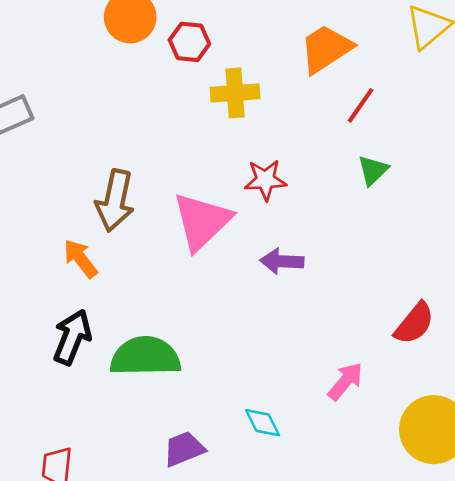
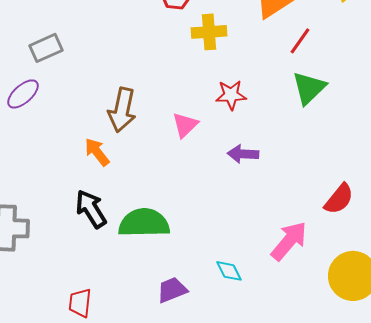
green triangle: (373, 170) -> (309, 88), size x1.5
pink triangle: (202, 221) -> (185, 125), size x0.6
black arrow: (72, 337) -> (91, 209), turned -54
pink arrow: (345, 381) -> (289, 241), size x1.4

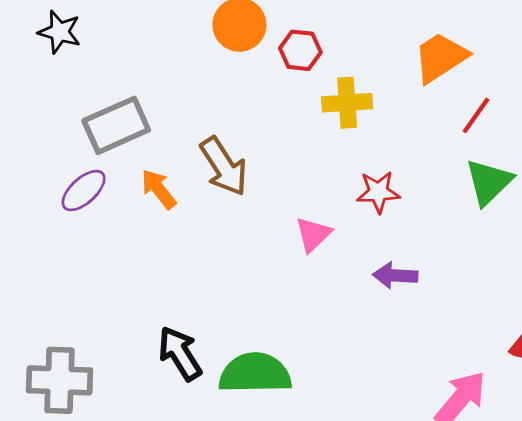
gray rectangle: (46, 48) -> (116, 125), size x1.4
brown arrow: (122, 110) -> (224, 166), moved, turned -45
orange arrow: (97, 152) -> (159, 189), moved

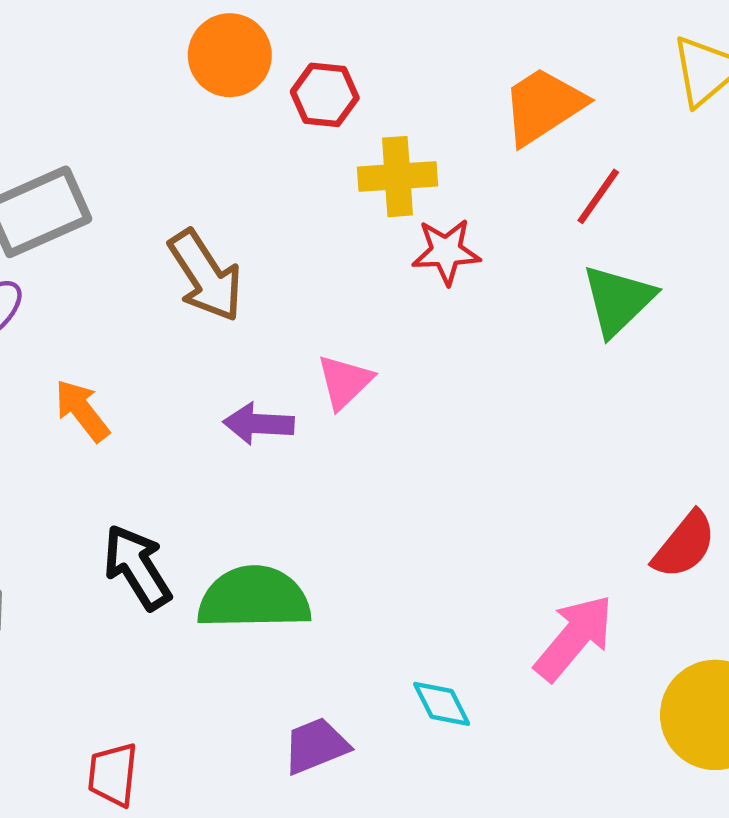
orange arrow: (159, 189) -> (82, 410), moved
red star: (378, 192) -> (446, 252), moved
purple arrow: (395, 276) -> (258, 424), moved

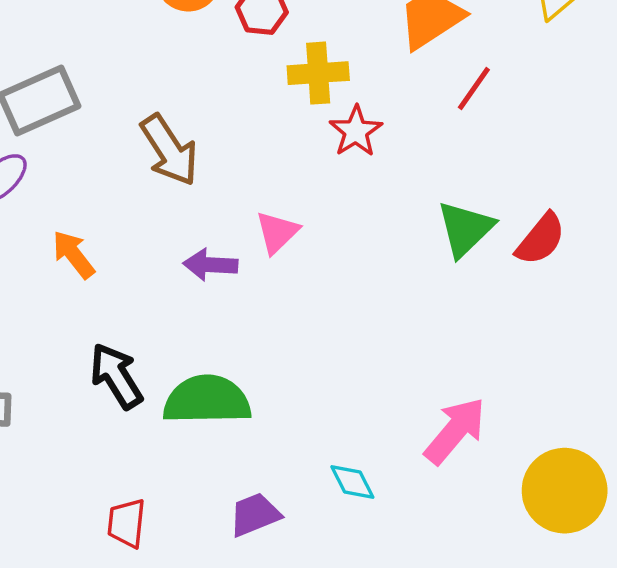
red star: (446, 252) -> (356, 131), turned -30
green triangle: (618, 300) -> (465, 229), moved
red semicircle: (684, 545) -> (541, 239), moved
red trapezoid: (113, 774) -> (127, 523), moved

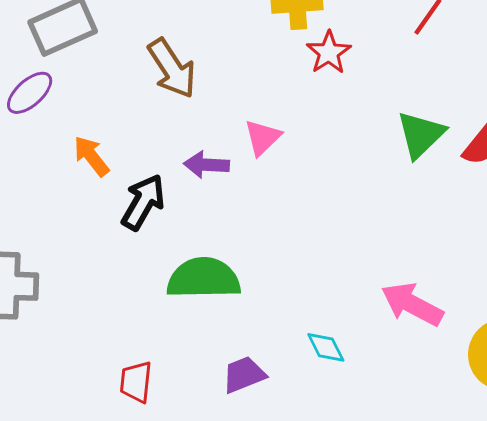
black arrow: (116, 376) -> (143, 202), moved, turned 62
pink arrow: (455, 431) -> (412, 304), turned -102

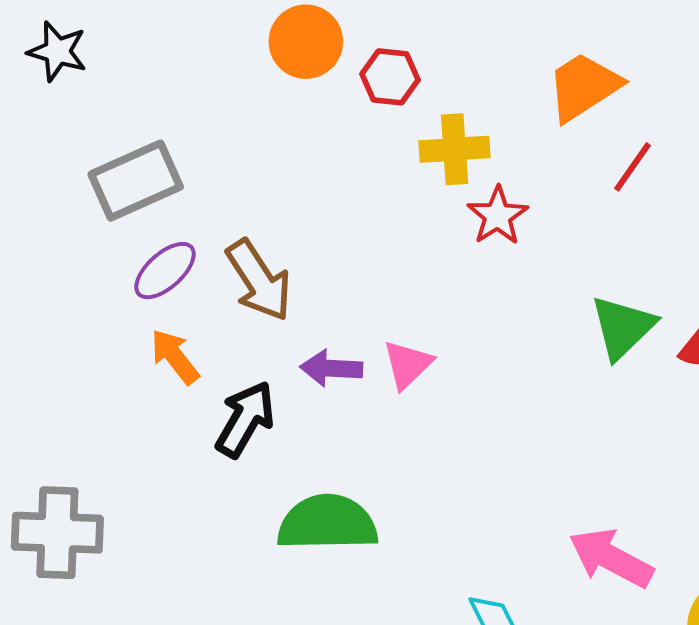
brown arrow: (172, 68) -> (259, 280), moved
purple ellipse: (30, 93) -> (165, 271), moved
pink triangle: (263, 137) -> (408, 364), moved

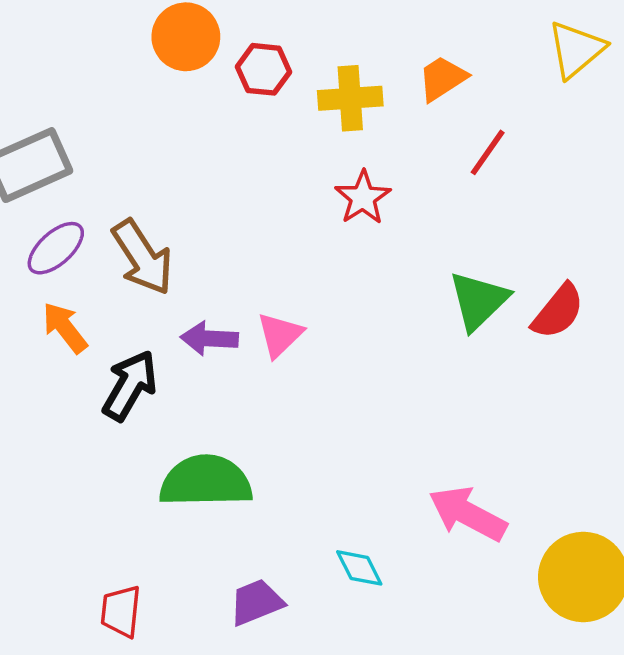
orange trapezoid: (584, 87) -> (442, 78), size x0.7
yellow cross: (455, 149) -> (350, 98), moved

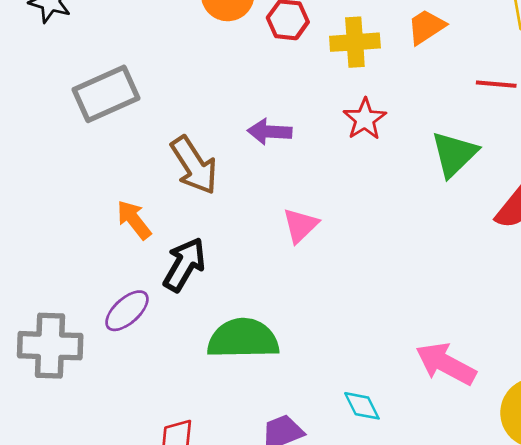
red line: (488, 152) -> (496, 84), moved, turned 60
purple ellipse: (56, 248) -> (127, 311), moved
green triangle: (479, 301) -> (454, 154), moved
purple arrow: (209, 338) -> (270, 132), moved

